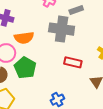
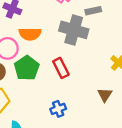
red rectangle: (73, 62) -> (61, 68), moved, turned 42

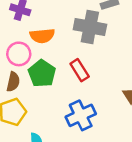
blue cross: (58, 109) -> (81, 115), size x1.6

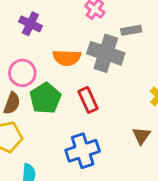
orange semicircle: (42, 36) -> (67, 58), moved

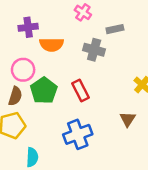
purple cross: (30, 24) -> (28, 27), turned -30
gray cross: (106, 53) -> (94, 50), size x0.7
orange semicircle: (67, 58) -> (52, 45), moved

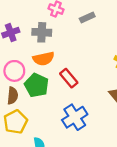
orange semicircle: (52, 45) -> (44, 59), moved
gray cross: (94, 50) -> (42, 32), moved

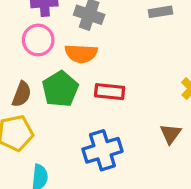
pink circle: (14, 71) -> (38, 40), moved
red rectangle: (69, 78) -> (110, 92), turned -60

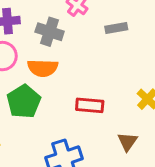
red rectangle: (110, 92) -> (90, 105), moved

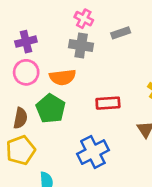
gray cross: (50, 32) -> (81, 46), moved

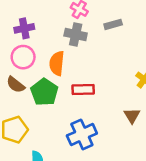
orange semicircle: (63, 77) -> (57, 63), turned 100
red rectangle: (108, 103) -> (83, 89), moved
brown semicircle: (20, 118) -> (16, 85), moved, turned 114

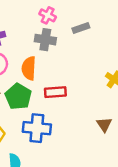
brown triangle: (132, 116) -> (104, 124), moved
blue cross: (82, 135) -> (37, 128), moved, turned 32

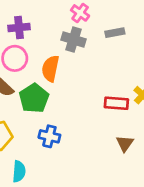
red rectangle: (55, 92) -> (116, 103), moved
blue cross: (37, 128) -> (49, 136), size x0.7

